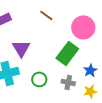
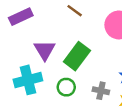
green rectangle: (67, 53) -> (77, 56), moved

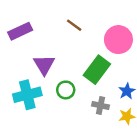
green rectangle: (77, 56) -> (97, 70), moved
green circle: (66, 87) -> (66, 90), moved

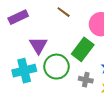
green circle: (66, 90) -> (57, 67), size x1.6

